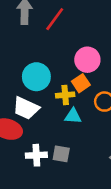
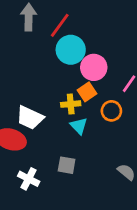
cyan circle: (36, 77) -> (71, 50), moved
cyan triangle: (73, 116) -> (79, 126), turned 42
white cross: (36, 155) -> (29, 179), moved, turned 30

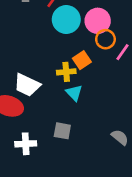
pink circle: (94, 67) -> (98, 21), moved
orange circle: (111, 111) -> (105, 39), moved
white cross: (29, 179) -> (26, 144), turned -30

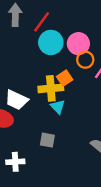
yellow cross: (66, 72) -> (51, 88), size x1.5
white cross: (26, 144) -> (15, 162), moved

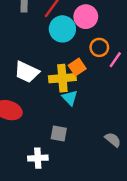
pink circle: (78, 44) -> (86, 17), moved
white trapezoid: (16, 100) -> (27, 72), moved
white cross: (15, 162) -> (38, 158), moved

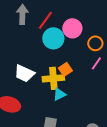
orange circle: (99, 47) -> (95, 43), moved
cyan triangle: (70, 98) -> (59, 94), turned 48

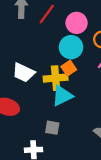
cyan circle: (53, 38) -> (71, 47), moved
cyan triangle: (59, 94) -> (62, 96), size x1.5

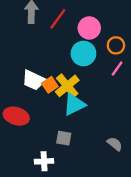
orange square: (69, 68) -> (50, 85), moved
yellow cross: (56, 78) -> (67, 86), turned -35

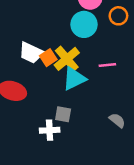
pink line: (117, 69) -> (107, 65), moved, turned 49
white cross: (44, 161) -> (50, 130), moved

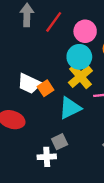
yellow cross: (67, 59) -> (80, 77), moved
gray square: (63, 114) -> (60, 142), turned -35

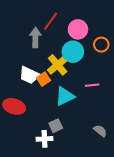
gray arrow: (27, 15) -> (35, 38), moved
yellow cross: (80, 77) -> (58, 65), moved

